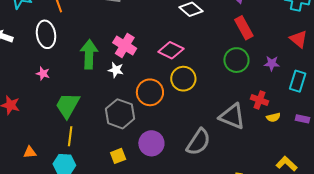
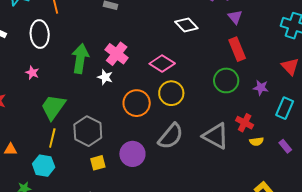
gray hexagon: (120, 114) -> (88, 131), moved
purple rectangle: (302, 119) -> (285, 146), turned 32
gray semicircle: (198, 142) -> (171, 136), moved

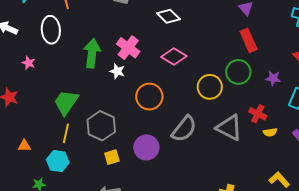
white diamond: (186, 25) -> (168, 16), moved
pink star: (32, 73) -> (29, 63), moved
yellow circle: (171, 93) -> (210, 87), moved

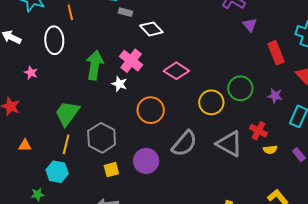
white diamond: (168, 16) -> (151, 29), moved
red rectangle: (249, 40) -> (276, 53), moved
orange triangle: (24, 146) -> (25, 145), moved

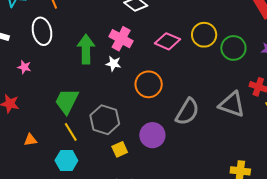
yellow circle: (211, 102) -> (204, 35), moved
yellow line: (66, 144) -> (71, 132), turned -36

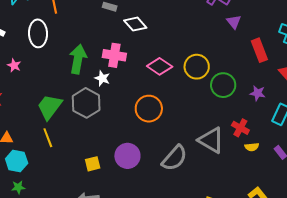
pink cross: (121, 39) -> (114, 55), turned -30
orange circle: (149, 84) -> (149, 109), moved
gray semicircle: (187, 112) -> (174, 158), moved
gray hexagon: (105, 120) -> (86, 103), moved
cyan hexagon: (66, 161) -> (17, 161), moved

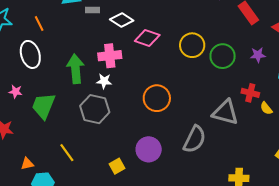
pink diamond: (160, 66) -> (147, 38), moved
green trapezoid: (50, 107) -> (43, 106), moved
yellow semicircle: (252, 147) -> (266, 108), turned 72

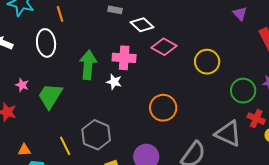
green circle: (223, 56) -> (243, 91), moved
pink star: (16, 92) -> (22, 85), moved
gray hexagon: (95, 109) -> (96, 135), moved

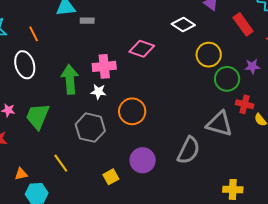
white diamond: (142, 25) -> (183, 24), moved
yellow circle: (207, 62) -> (209, 55), moved
orange circle: (163, 108) -> (132, 111), moved
gray hexagon: (96, 135) -> (90, 128), moved

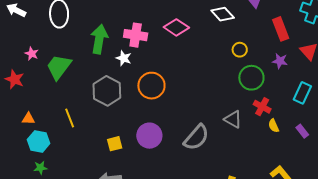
yellow circle: (209, 55) -> (240, 50), size x0.6
purple star: (252, 66) -> (280, 61), moved
gray triangle: (219, 124) -> (233, 119), size x0.7

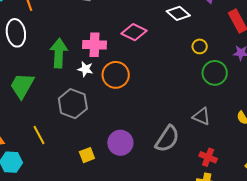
orange circle: (151, 86) -> (116, 75), moved
red cross: (262, 107) -> (208, 157), moved

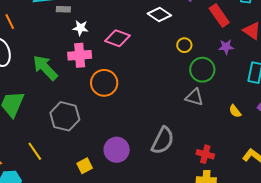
green arrow: (59, 53) -> (45, 68), turned -40
white star: (85, 69) -> (80, 28), moved
gray triangle: (201, 116) -> (194, 97), moved

